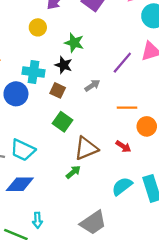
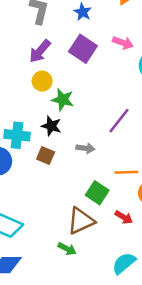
yellow circle: (38, 27) -> (42, 81), moved
gray arrow: (92, 85) -> (85, 148), turned 42
green square: (62, 122) -> (97, 193), moved
green arrow: (73, 172) -> (67, 249), turned 70

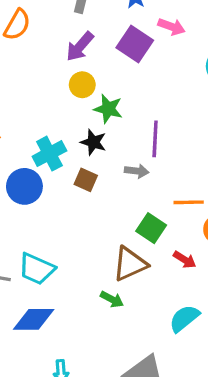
pink arrow: (123, 43) -> (171, 27), moved
purple line: (119, 121) -> (155, 139), moved, turned -36
cyan cross: (17, 135) -> (49, 154), turned -35

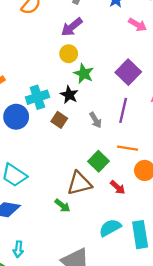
purple square: (135, 44) -> (128, 72), moved
purple line: (155, 139) -> (123, 110), moved
gray arrow: (137, 171) -> (96, 120), turned 42

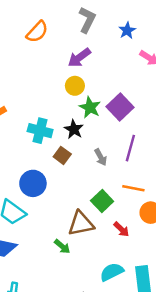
purple square: (128, 72) -> (120, 107), moved
cyan cross: (37, 97) -> (40, 131), turned 30
blue circle: (16, 117) -> (33, 183), moved

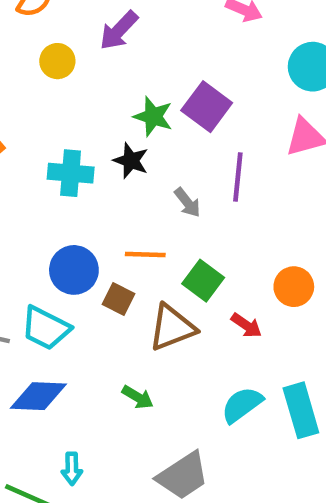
yellow circle: (75, 86) -> (57, 61), moved
brown square: (62, 155) -> (118, 299), moved
orange line: (133, 188) -> (145, 255), moved
green arrow: (62, 246) -> (138, 397), moved

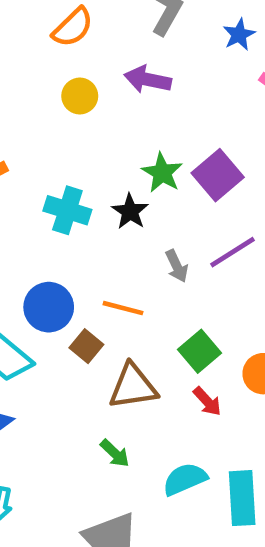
purple arrow: (119, 30) -> (148, 80), turned 45
purple line: (238, 177) -> (233, 252), turned 39
green square: (203, 281) -> (199, 351), moved
green arrow: (138, 397) -> (115, 453), moved

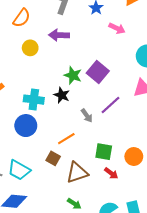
blue circle: (49, 307) -> (26, 126), moved
orange line: (123, 308) -> (66, 139), turned -36
green square: (199, 351) -> (104, 152), turned -30

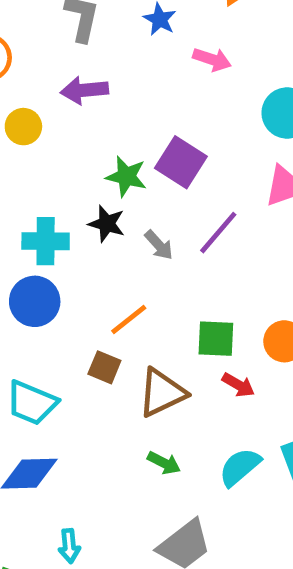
gray arrow: (87, 116) -> (159, 245), moved

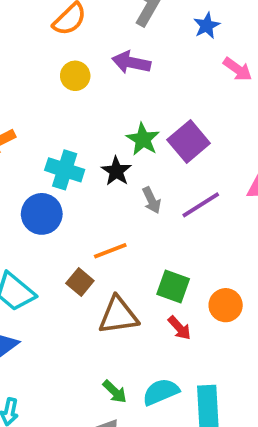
green arrow: (164, 463) -> (115, 392), moved

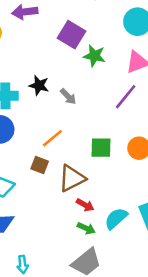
green star: (143, 139) -> (94, 56), moved
purple square: (189, 141) -> (72, 35), moved
purple line: (201, 205) -> (126, 97), moved
red arrow: (179, 328) -> (85, 205), moved

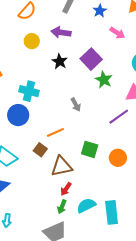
black star: (39, 85) -> (60, 61), moved
red arrow: (85, 205) -> (66, 189), turned 80
green arrow: (86, 228) -> (62, 207), turned 72

